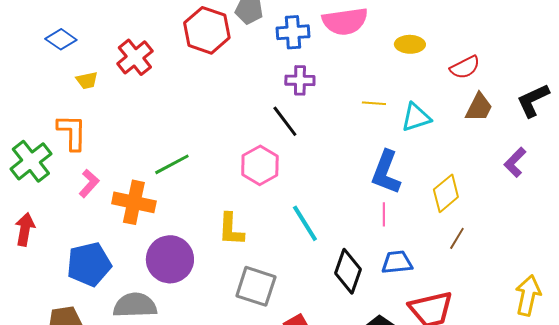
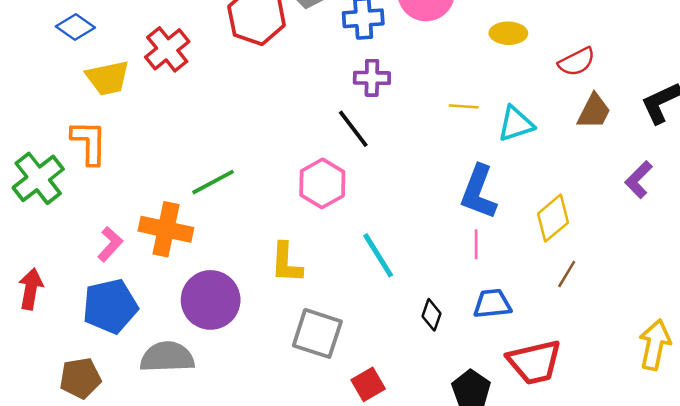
yellow trapezoid: (87, 80) -> (108, 78), size x1.6
pink L-shape: (89, 183) -> (110, 244), moved
red arrow: (25, 229) -> (31, 289), moved
black diamond: (348, 271) -> (431, 315), size x0.6

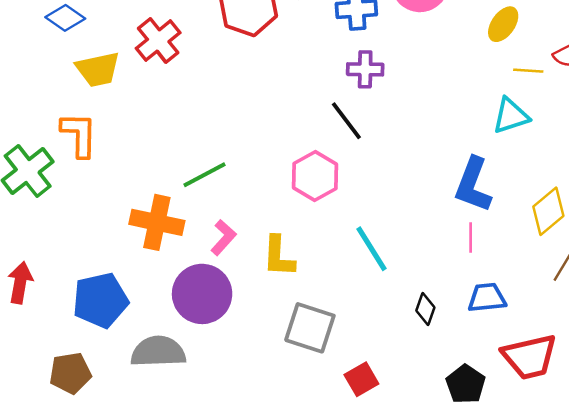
yellow ellipse: (508, 33) -> (503, 24), turned -56
yellow line: (464, 106) -> (528, 71), moved
pink L-shape: (110, 244) -> (223, 237), moved

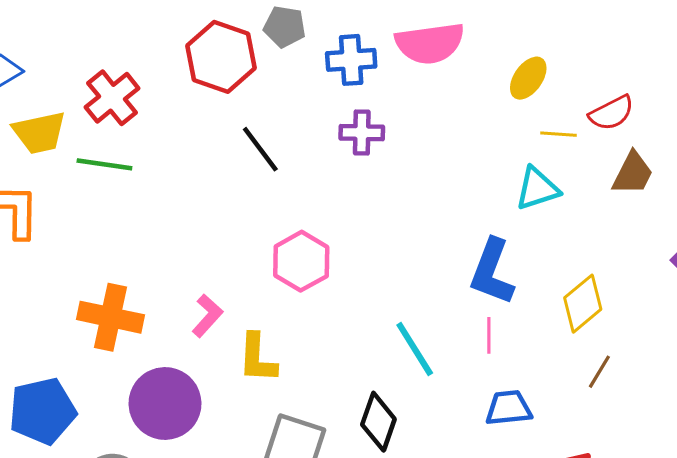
black line: (346, 121) -> (260, 149), moved
green line: (205, 175) -> (104, 164), moved, turned 36
pink L-shape: (223, 237) -> (207, 316), moved
cyan line: (371, 249) -> (415, 349), moved
black diamond: (425, 309) -> (378, 422), moved, size x1.5

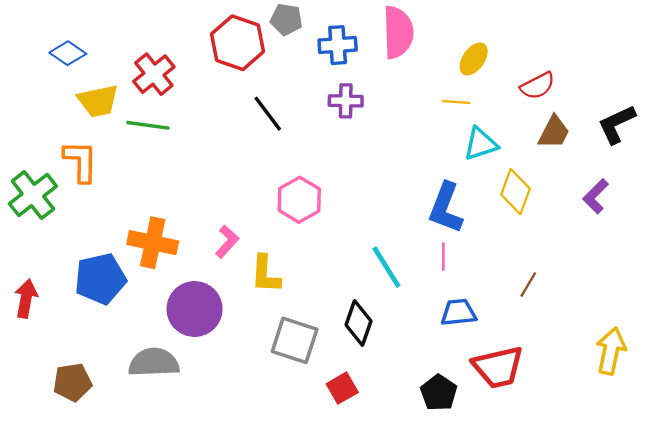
pink semicircle: (430, 43) -> (398, 32), turned -84
yellow line: (559, 134) -> (456, 102), moved
yellow diamond: (583, 304) -> (515, 192), moved, turned -30
blue pentagon: (42, 411) -> (100, 279), moved

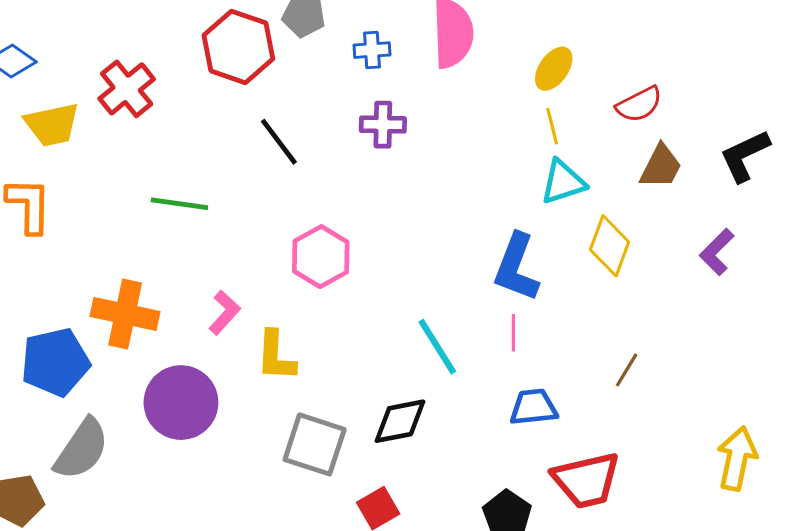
blue cross: (338, 45) -> (372, 50), size x0.7
yellow line: (456, 102) -> (552, 126), moved, turned 72
green line: (148, 125) -> (179, 204), moved
black diamond: (359, 323) -> (400, 421), turned 60
gray semicircle: (154, 362) -> (82, 449), moved, turned 126

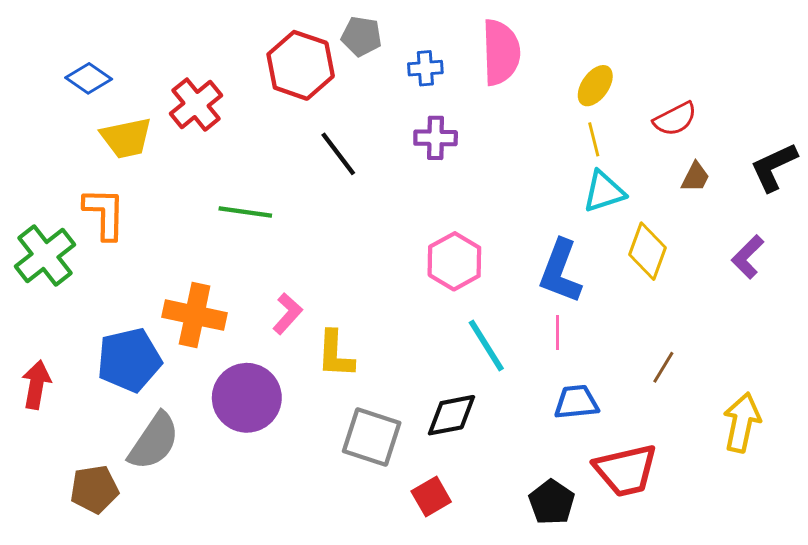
brown trapezoid: (661, 167) -> (695, 177), size x0.7
pink hexagon: (321, 257) -> (454, 261), moved
yellow arrow: (737, 458) -> (742, 422), moved

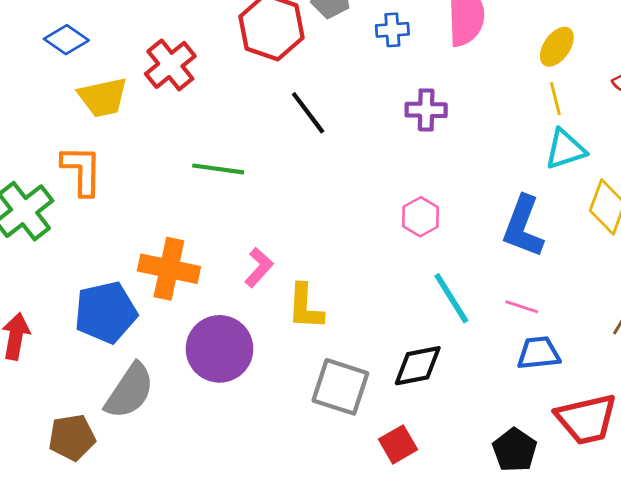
purple cross: (436, 138) -> (426, 110), moved
pink hexagon: (454, 261) -> (420, 217), size x0.7
pink line: (557, 332) -> (522, 307), moved, turned -72

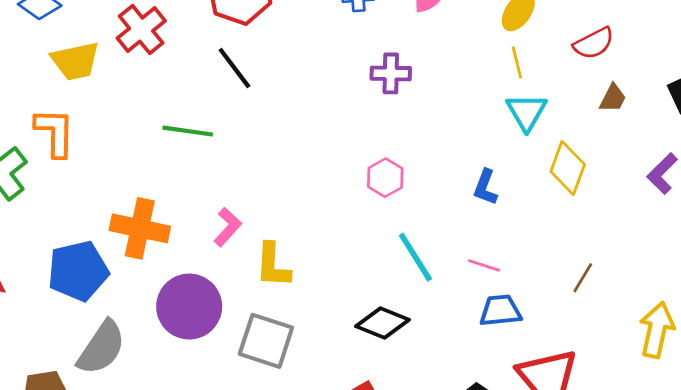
black line: (308, 113) -> (234, 68), moved
cyan triangle: (565, 149) -> (527, 112), turned -42
blue L-shape: (523, 227) -> (485, 187), size x0.6
black diamond: (418, 366) -> (383, 323), turned 33
gray square: (340, 387) -> (266, 341), moved

